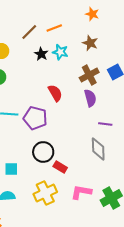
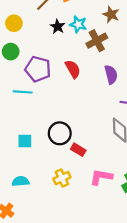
brown cross: (89, 75) -> (97, 41), moved
purple pentagon: (35, 118) -> (38, 69), moved
cyan square: (11, 169) -> (25, 141), moved
yellow cross: (45, 193) -> (62, 178), size x0.7

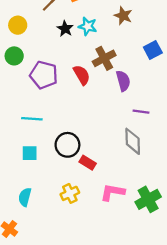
brown cross: (97, 41) -> (104, 58), moved
cyan line: (23, 92) -> (32, 119), moved
cyan semicircle: (20, 181) -> (25, 197), turned -70

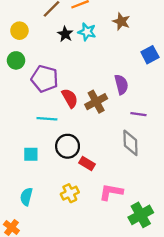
brown cross: (104, 58) -> (96, 102), moved
red semicircle: (82, 75) -> (70, 98), moved
cyan line: (32, 119) -> (47, 119), moved
green cross: (148, 199) -> (141, 215), moved

